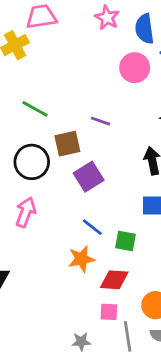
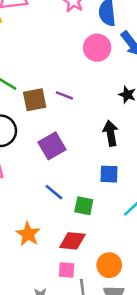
brown square: (67, 144) -> (35, 100), moved
orange star: (81, 259) -> (28, 234), moved, turned -30

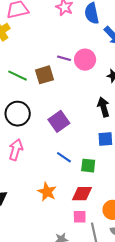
pink circle: (97, 48) -> (85, 60), moved
purple line: (64, 95) -> (64, 58), moved
brown square: (35, 100) -> (44, 75), moved

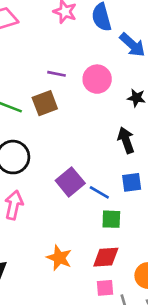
purple line: (64, 58) -> (57, 74), moved
purple square: (59, 121) -> (70, 182), moved
blue line: (64, 157) -> (99, 192), moved

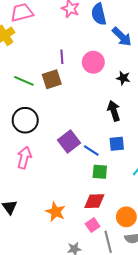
purple line: (57, 74) -> (62, 57), turned 72
orange star: (59, 258) -> (56, 212), moved
pink square: (105, 288) -> (93, 225), turned -32

